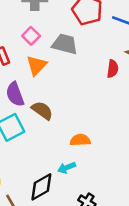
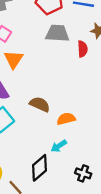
gray trapezoid: (65, 44) -> (57, 33), moved
brown semicircle: (42, 110) -> (40, 104), moved

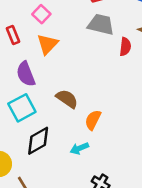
orange semicircle: (66, 119) -> (93, 120), turned -60
black diamond: (39, 168) -> (38, 141), moved

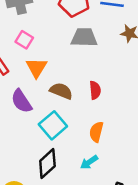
red semicircle: (125, 47) -> (95, 90), moved
brown semicircle: (67, 99) -> (61, 91), moved
cyan square: (22, 108) -> (53, 125), moved

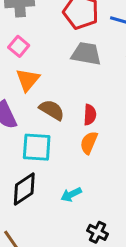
cyan square: (53, 125) -> (37, 147), turned 36
orange semicircle: (96, 132) -> (89, 143), moved

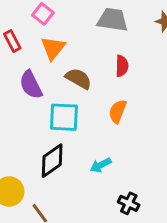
red semicircle: (90, 115) -> (122, 66), moved

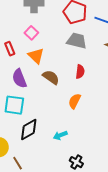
orange triangle: (53, 48) -> (36, 56), turned -30
cyan square: (64, 117) -> (14, 105), moved

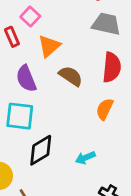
pink square: (31, 33) -> (30, 16), moved
orange triangle: (36, 56) -> (49, 46), turned 36
red semicircle: (80, 72) -> (112, 67), size x1.5

